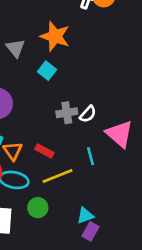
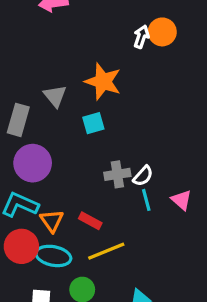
cyan square: (47, 71) -> (93, 123), turned 36
pink triangle: (120, 134) -> (181, 200), size x0.6
cyan line: (91, 156) -> (146, 200), moved

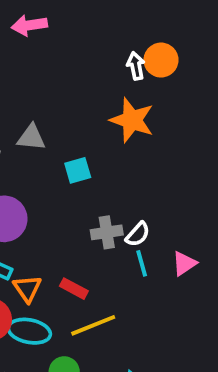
white arrow: (141, 37) -> (136, 66), turned -30
orange star: (103, 82) -> (132, 120), moved
gray triangle: (55, 96) -> (31, 137), turned -45
pink triangle: (181, 200) -> (184, 263), turned 45

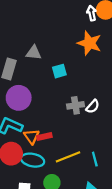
cyan line: (142, 263) -> (95, 159), moved
red rectangle: (74, 289) -> (44, 136), moved, turned -40

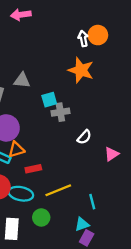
gray cross: (75, 105) -> (60, 112), moved
orange triangle: (32, 136) -> (16, 149), moved, turned 49
cyan line: (95, 159) -> (92, 202), moved

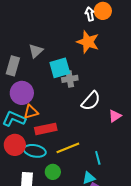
gray triangle: (22, 80) -> (36, 51), turned -49
cyan square: (49, 100) -> (60, 68), size x1.5
white semicircle: (84, 137) -> (91, 101), size x1.5
red rectangle: (33, 169) -> (46, 129), size x1.5

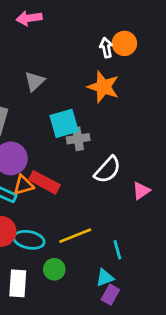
gray triangle: (36, 51) -> (35, 81), moved
red rectangle: (46, 129) -> (44, 182), moved, turned 40

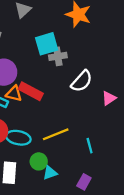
orange triangle: (23, 185) -> (14, 94), turned 30
cyan triangle: (105, 278) -> (50, 173), moved

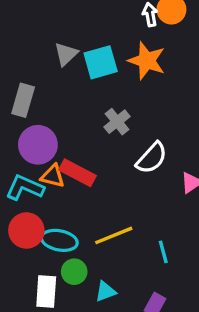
cyan square: (47, 44) -> (101, 62), moved
gray cross: (58, 56) -> (117, 122), turned -30
green circle: (39, 161) -> (74, 272), moved

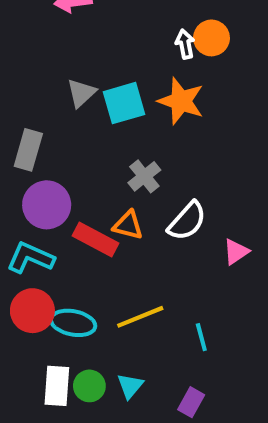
orange triangle: (53, 176) -> (128, 225), moved
green circle: (74, 272) -> (89, 386), moved
cyan triangle: (106, 291) -> (130, 386), turned -30

